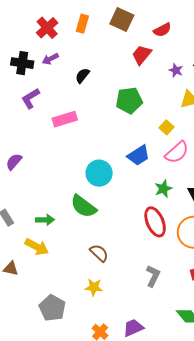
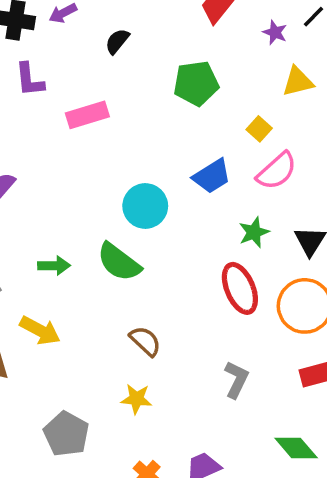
purple L-shape: (31, 98) -> (30, 80), turned -65
green arrow: (45, 220) -> (54, 266), moved

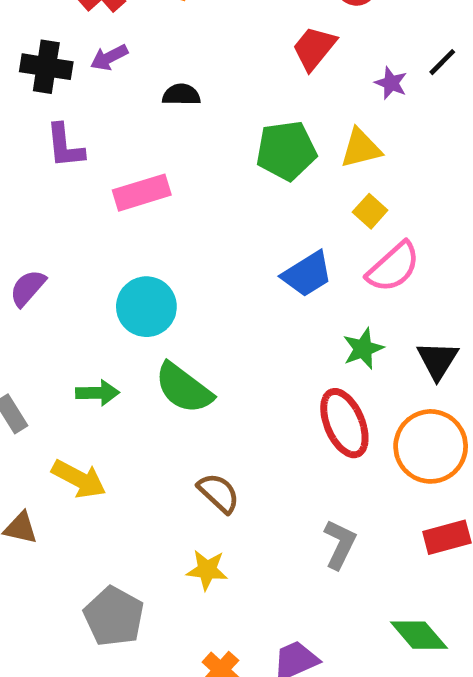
black semicircle: (117, 41) -> (181, 95), turned 52
yellow triangle: (298, 82) -> (361, 148), moved
cyan circle: (145, 206) -> (146, 307), moved

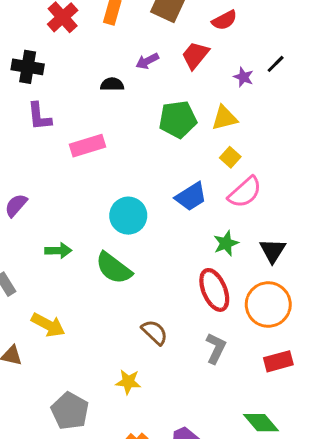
purple arrow: (109, 57) -> (147, 61), moved
cyan circle: (146, 307) -> (128, 216), moved
green arrow: (98, 393) -> (58, 251), moved
brown semicircle: (219, 493) -> (155, 332), moved
gray L-shape: (340, 544) -> (216, 348), moved

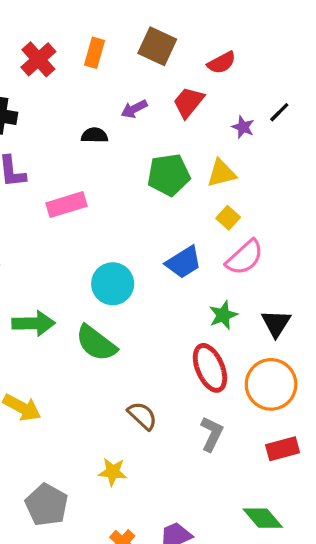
green arrow: (58, 251) -> (33, 323), size x1.4

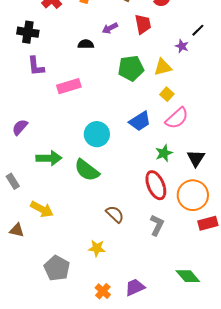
red trapezoid: (189, 102) -> (143, 24), turned 130
purple star: (243, 127) -> (182, 46), moved
red rectangle: (283, 449) -> (208, 223), moved

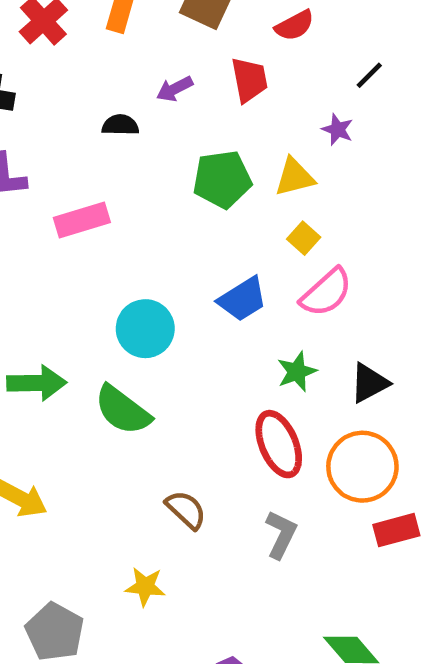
black line: (198, 30) -> (369, 75), moved
black triangle: (196, 158) -> (369, 383), turned 30

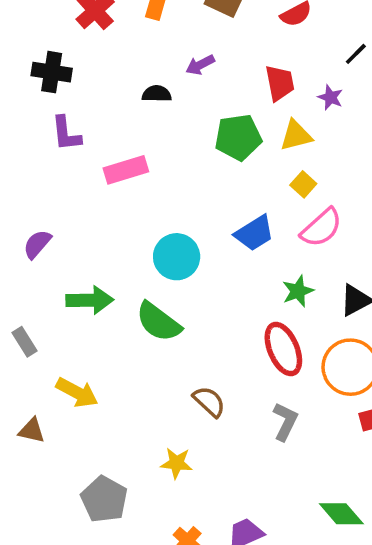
red trapezoid: (249, 80) -> (280, 83), moved

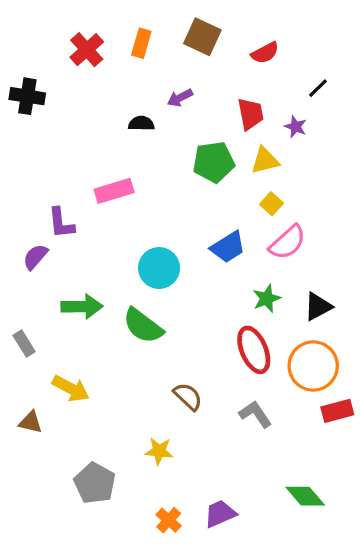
black cross: (52, 72) -> (27, 96), moved
purple L-shape: (66, 134) -> (61, 223), moved
gray L-shape: (285, 421) -> (255, 414), turned -60

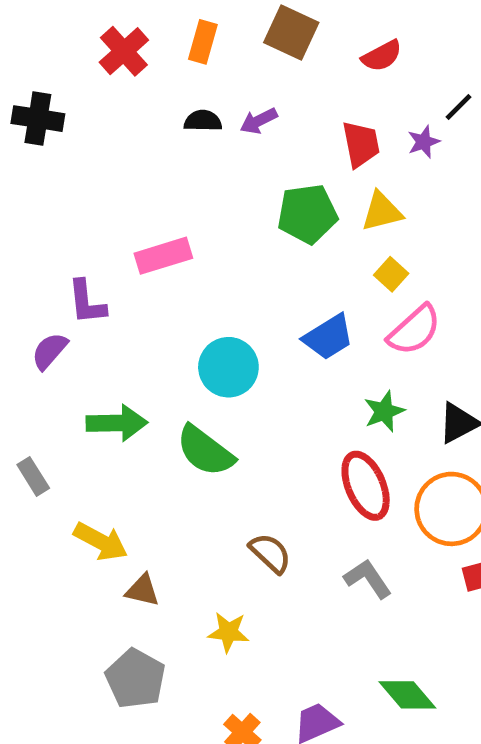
black semicircle: (141, 123) -> (203, 121), moved
purple star: (296, 127) -> (424, 142), moved, turned 30
brown triangle: (31, 422) -> (142, 590), moved
green diamond: (305, 496) -> (407, 695), moved

